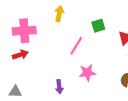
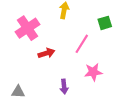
pink cross: (24, 31) -> (28, 28), turned -30
red arrow: (20, 55) -> (46, 53), moved

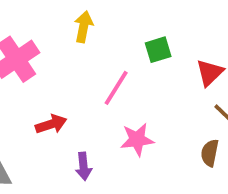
red arrow: (46, 53) -> (51, 124), moved

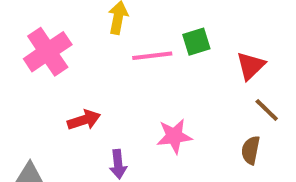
pink line: (116, 88) -> (152, 56), moved, turned 51

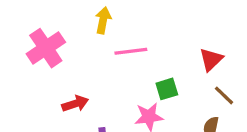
green square: (196, 42) -> (167, 89), moved

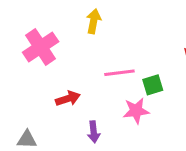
pink line: (131, 51) -> (119, 73), moved

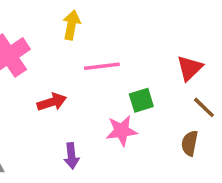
pink line: (119, 73) -> (102, 66), moved
red arrow: (68, 99) -> (52, 102), moved

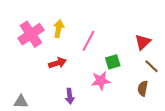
yellow arrow: (71, 25) -> (59, 29), moved
pink line: (102, 66) -> (88, 41), turned -55

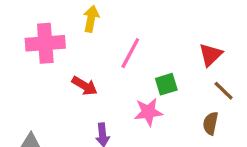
yellow arrow: (59, 29) -> (91, 19), moved
pink cross: (31, 34) -> (45, 43), turned 30
red arrow: (57, 63) -> (85, 86), turned 49

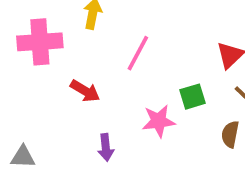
green square: (166, 84) -> (192, 97), moved

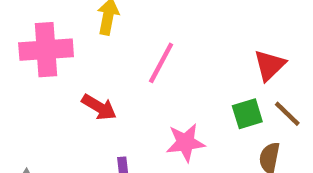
green square: (192, 97) -> (247, 114), moved

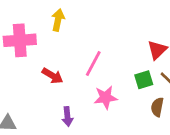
pink line: (161, 63) -> (93, 63), moved

